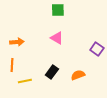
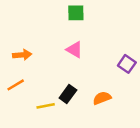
orange line: (12, 65) -> (16, 85), turned 56
yellow line: (25, 81) -> (46, 106), moved

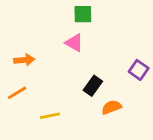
pink triangle: (74, 50) -> (74, 43), moved
black rectangle: (68, 94) -> (93, 86), moved

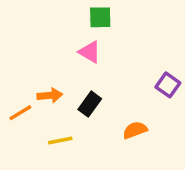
orange arrow: (24, 60) -> (50, 95), moved
black rectangle: (93, 86) -> (90, 104), moved

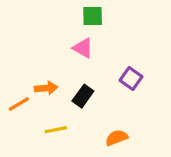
purple square: (168, 85) -> (131, 78), moved
orange semicircle: (135, 130) -> (117, 138), moved

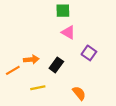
pink triangle: (83, 48) -> (68, 32), moved
orange semicircle: (117, 138) -> (79, 93), turned 72

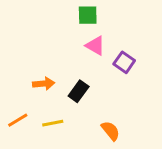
purple square: (89, 53) -> (124, 62), moved
orange line: (13, 70) -> (18, 120), moved

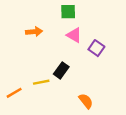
orange arrow: (44, 84) -> (34, 32), moved
yellow line: (53, 123) -> (41, 82), moved

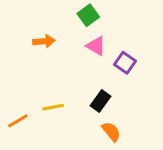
green square: (68, 12) -> (88, 15), turned -35
black rectangle: (61, 70) -> (101, 101), moved

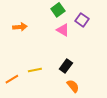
orange arrow: (44, 41) -> (20, 27), moved
purple square: (125, 63) -> (82, 20), moved

